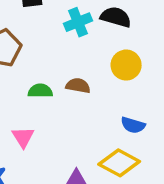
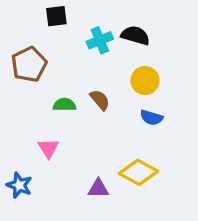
brown semicircle: (78, 86) -> (100, 100), turned 40
blue semicircle: (133, 125) -> (151, 118), moved

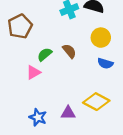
green semicircle: (64, 105) -> (45, 54), turned -40
pink triangle: (48, 148) -> (33, 72), moved, turned 32
blue star: (19, 185) -> (38, 117), moved

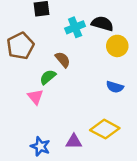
yellow circle: (101, 38) -> (117, 46), moved
brown semicircle: (69, 51) -> (63, 60), moved
pink triangle: (33, 72) -> (35, 97), turned -40

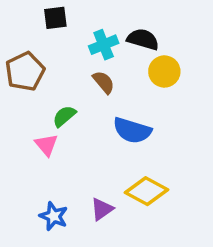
brown semicircle: (63, 60) -> (104, 82), moved
blue semicircle: (115, 87) -> (132, 130), moved, size x1.5
purple triangle: (74, 142) -> (102, 209), turned -35

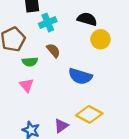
cyan cross: (104, 45) -> (48, 22), moved
brown semicircle: (104, 82) -> (53, 50), moved
green semicircle: (64, 116) -> (30, 62), moved, turned -144

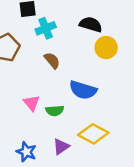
green semicircle: (30, 62) -> (55, 111), moved
pink triangle: (26, 85) -> (31, 103), moved

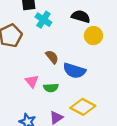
cyan cross: (46, 28) -> (43, 20), turned -35
brown semicircle: (52, 60) -> (52, 57), moved

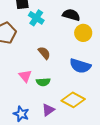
blue semicircle: (74, 71) -> (80, 66), moved

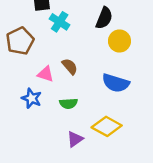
black semicircle: (71, 15) -> (104, 18), turned 96
pink triangle: (25, 76) -> (46, 74), moved, turned -32
blue star: (21, 114) -> (32, 98), moved

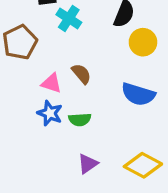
blue star: (32, 98) -> (50, 113), moved
yellow diamond: (107, 126) -> (143, 165), moved

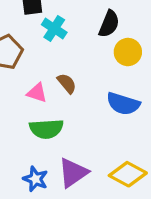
blue star: (50, 113) -> (35, 179), moved
green semicircle: (80, 120) -> (46, 129), moved, size x1.5
purple triangle: (88, 164) -> (73, 173), size x1.5

